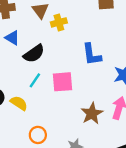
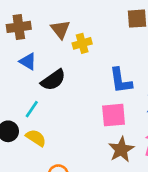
cyan line: (35, 80) -> (32, 109), moved
pink square: (62, 82) -> (114, 115), moved

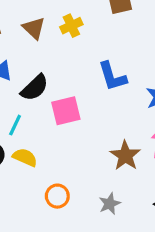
yellow cross: (82, 43) -> (71, 26), moved
pink square: (114, 115) -> (66, 111), moved

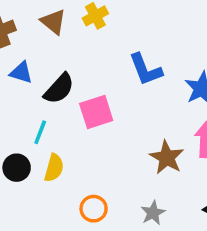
yellow semicircle: (25, 157) -> (54, 168), turned 85

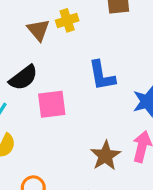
brown triangle: (53, 22) -> (38, 30), moved

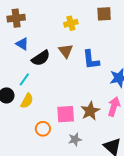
brown triangle: (38, 30) -> (66, 51), moved
pink square: (52, 104) -> (66, 114), moved

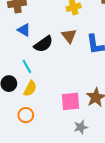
cyan line: (24, 79) -> (27, 66), turned -64
orange circle: (43, 129) -> (26, 115), moved

